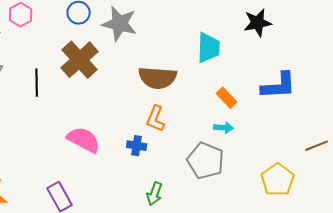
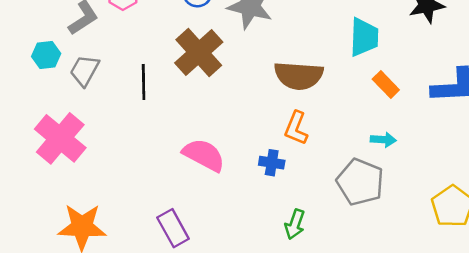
orange rectangle: (227, 98) -> (386, 85), moved

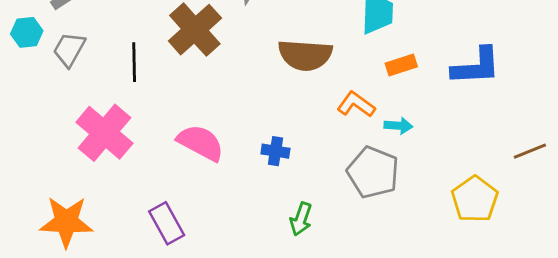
orange rectangle: (386, 85) -> (401, 65), turned -64
orange L-shape: (296, 128) -> (356, 104), moved, turned 104
pink cross: (60, 138) -> (104, 133), moved

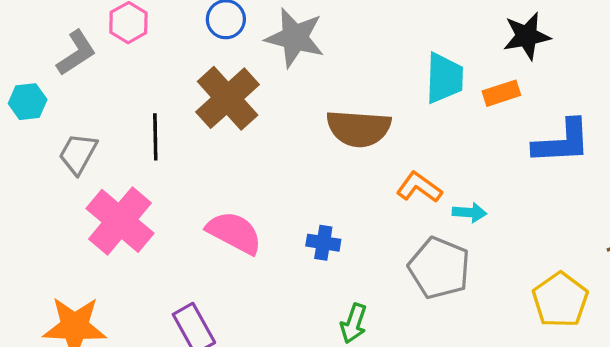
gray trapezoid: (69, 49) -> (78, 154), moved
orange rectangle: (401, 65) -> (501, 93), moved

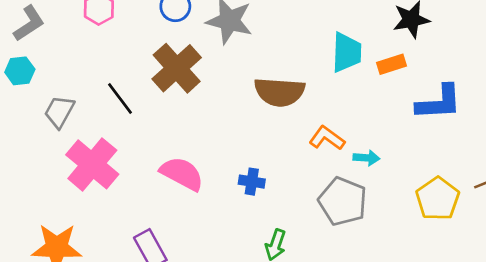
gray L-shape: (76, 53) -> (29, 23), moved
black line: (155, 137) -> (120, 99), turned -36
yellow pentagon: (560, 300) -> (438, 199), moved

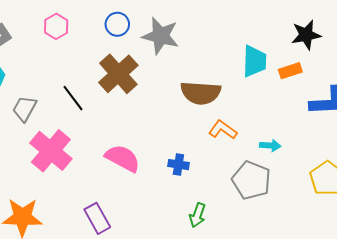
orange L-shape: (327, 138) -> (223, 130), moved

